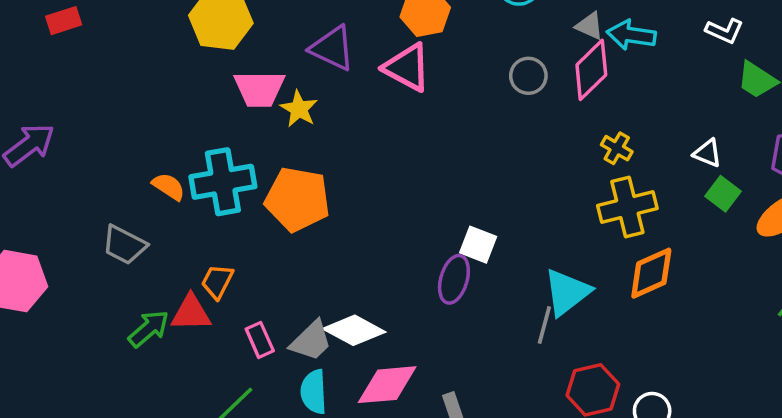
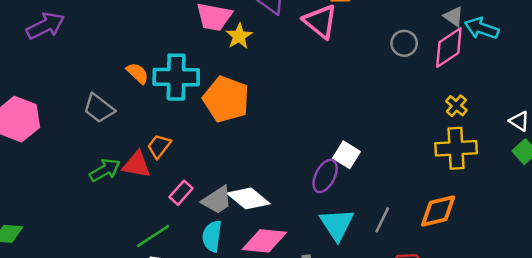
orange diamond: (651, 273) -> (438, 211), moved
cyan triangle: (567, 292) -> (337, 224), moved, turned -36
pink rectangle: (260, 340) -> (181, 193), turned 55

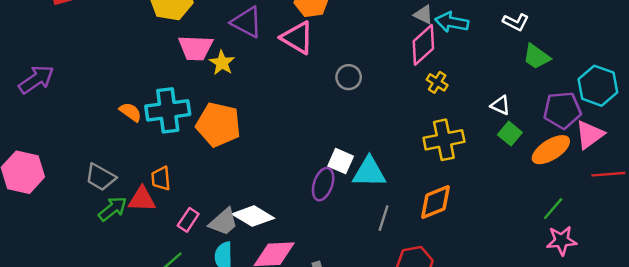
gray circle: (404, 43) -> (349, 77), moved
yellow cross: (456, 106) -> (437, 82), moved
gray trapezoid: (99, 108) -> (100, 177), moved
orange trapezoid: (159, 146) -> (161, 178), turned -35
cyan triangle: (337, 224) -> (369, 172), moved, turned -48

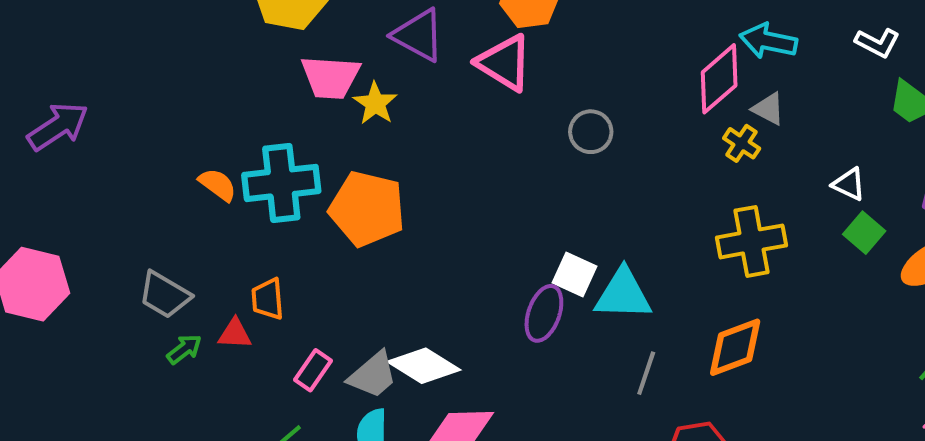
gray triangle: (423, 15) -> (768, 109), moved
red triangle: (142, 199) -> (235, 334), size x0.7
green arrow: (113, 209) -> (184, 349), size x0.7

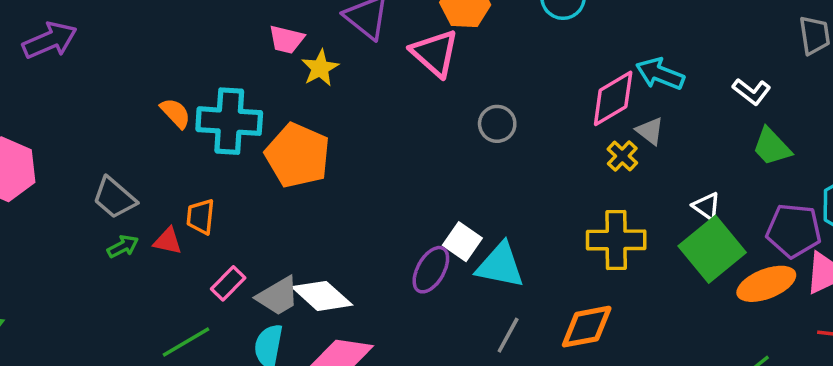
pink trapezoid: (331, 77) -> (286, 39), size x0.7
green square: (864, 233) -> (712, 249), size x1.8

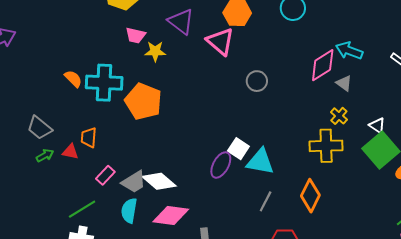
yellow star: (320, 68) -> (155, 51), turned 30
yellow cross: (622, 156) -> (339, 116), moved
orange diamond: (587, 327) -> (310, 196), turned -52

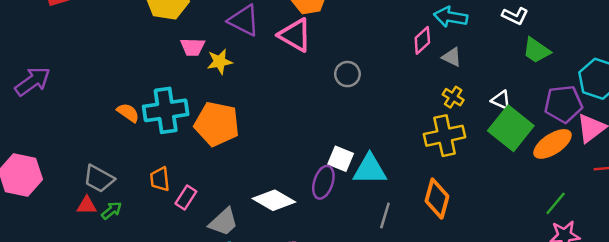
pink diamond: (323, 65) -> (422, 40), size x0.7
red triangle: (70, 152) -> (87, 205), moved
pink rectangle: (105, 175) -> (186, 197), moved
white diamond: (159, 181) -> (274, 200), moved

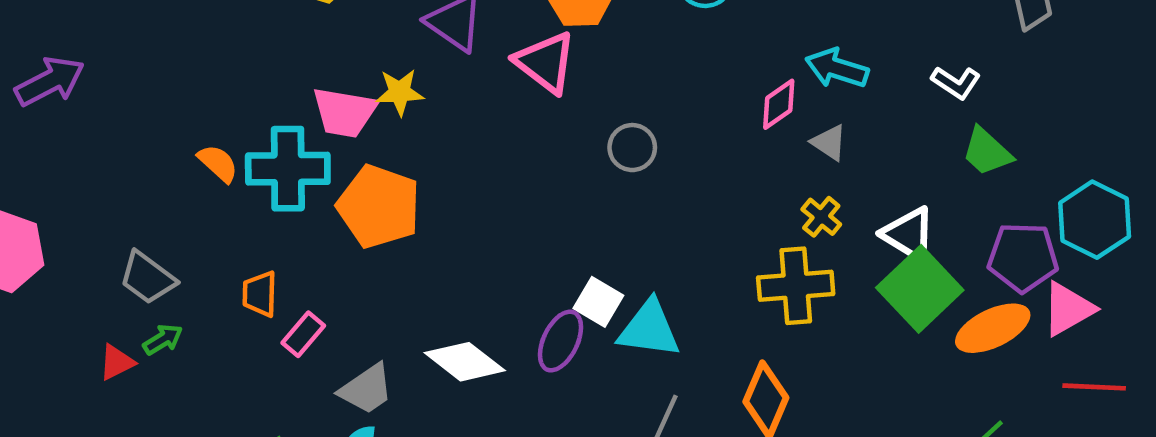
pink trapezoid: (193, 47) -> (345, 112), moved, size x1.4
white triangle: (501, 100) -> (909, 234), size x1.5
red triangle: (87, 205) -> (117, 362), moved, turned -35

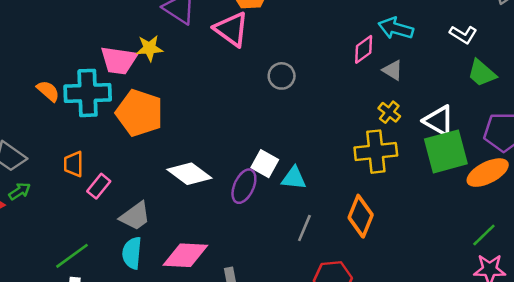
green square: (920, 289) -> (446, 151), turned 30
cyan triangle: (649, 329) -> (294, 178), size x0.7
white diamond: (465, 362) -> (189, 174), moved

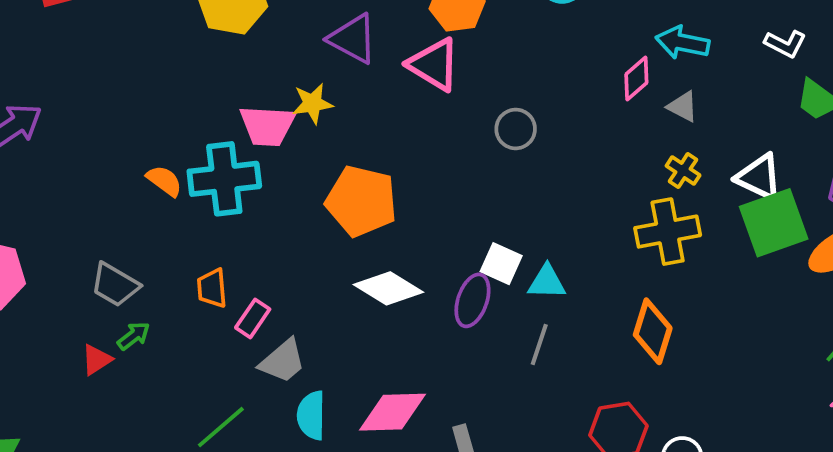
orange pentagon: (139, 113) -> (361, 201), moved
gray trapezoid: (135, 216) -> (283, 361), moved
gray line: (304, 228) -> (539, 345), moved

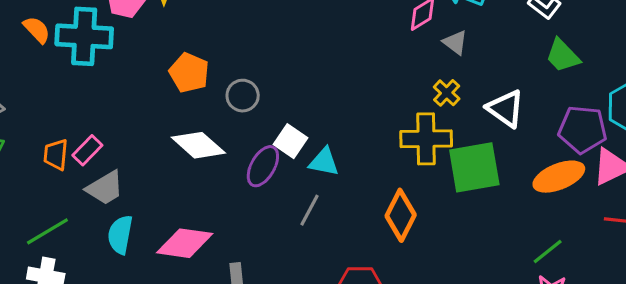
gray circle: (516, 129) -> (243, 96), moved
orange pentagon: (361, 201) -> (189, 73), size x0.7
green square: (774, 223) -> (474, 167), moved
orange trapezoid: (212, 288) -> (56, 155), moved

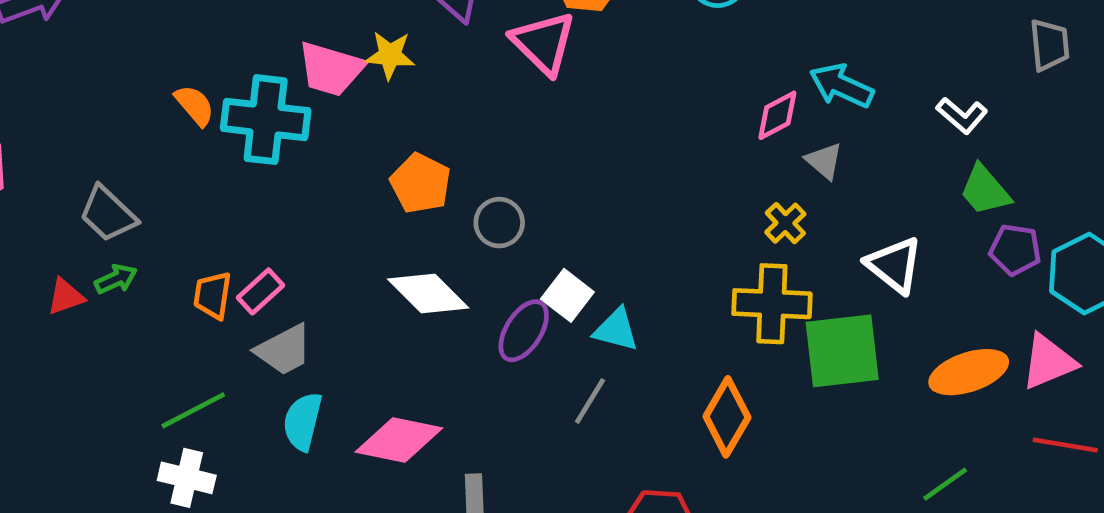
yellow cross: (447, 93) -> (785, 223), moved
purple pentagon: (583, 129) -> (1015, 250), moved, size x0.7

